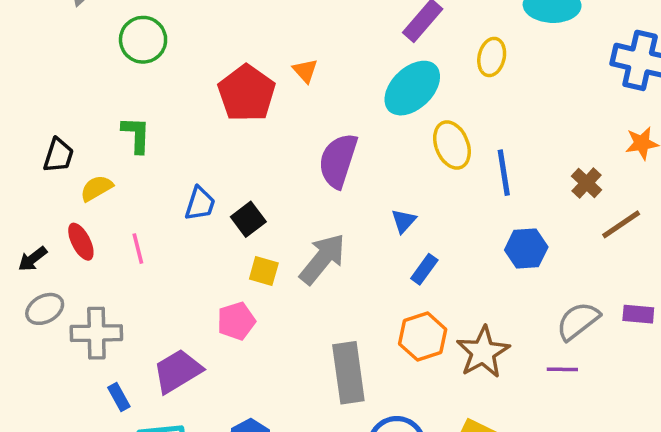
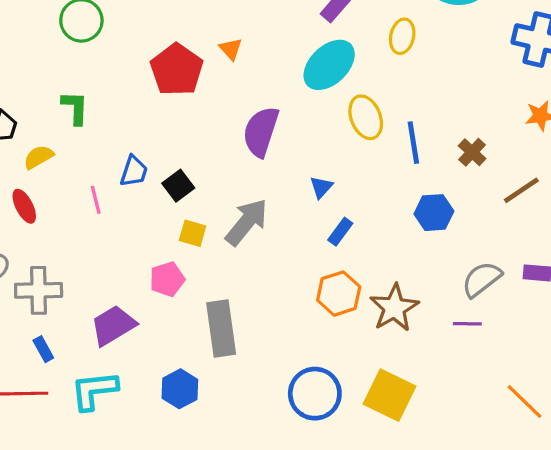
brown cross: (587, 183) -> (472, 152), moved
pink line: (138, 249) -> (96, 200), moved
gray rectangle: (348, 373) -> (221, 328), moved
blue rectangle: (119, 397) -> (43, 349), moved

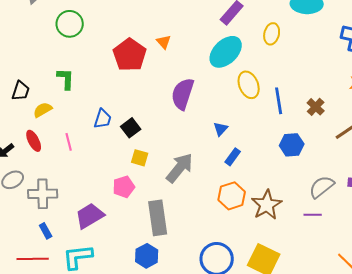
pink line: (96, 200) -> (69, 142), moved
gray arrow: (247, 222) -> (180, 168), moved
blue hexagon: (180, 389) -> (147, 256), moved

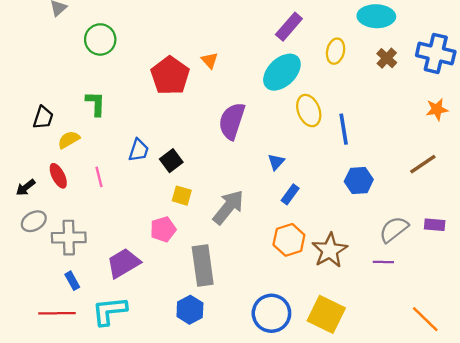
brown cross: (316, 107) -> (387, 58), moved

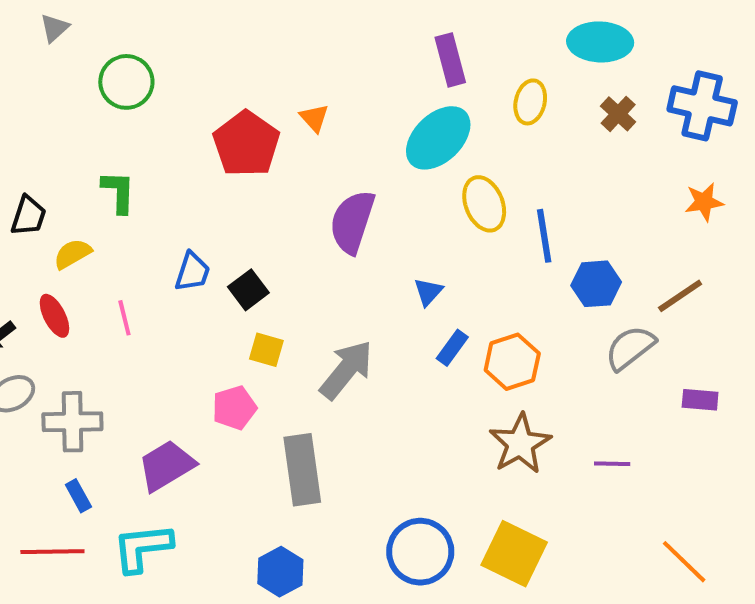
purple rectangle: (289, 27) -> (450, 60), turned -56
blue hexagon: (359, 180) -> (596, 284), moved
gray semicircle: (394, 229) -> (630, 348), moved
orange hexagon: (289, 240) -> (512, 362), moved
blue hexagon: (190, 310) -> (280, 572), moved

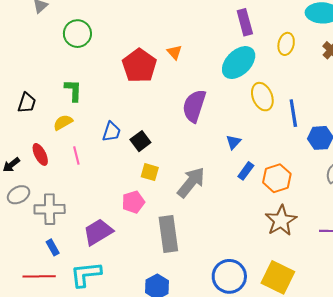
yellow semicircle: (72, 254) -> (63, 122), moved

